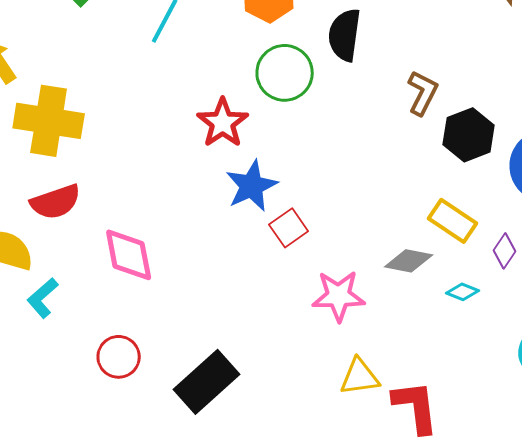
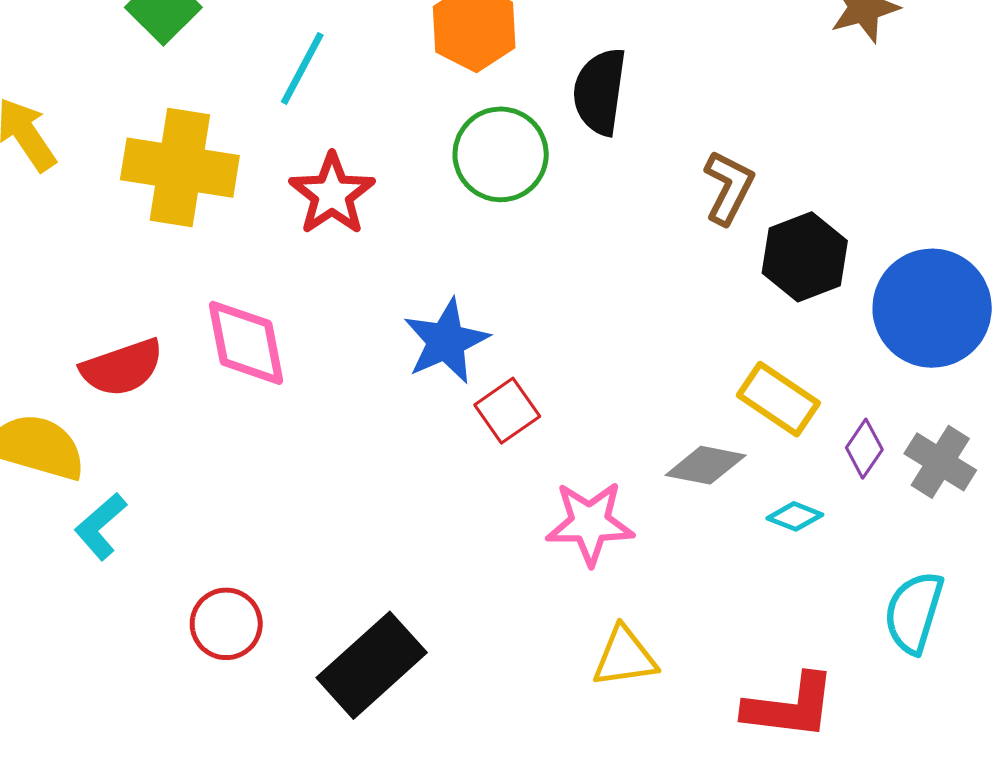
yellow cross: (49, 121) -> (180, 168), moved
red star: (223, 123) -> (332, 194), moved
pink diamond: (129, 255) -> (246, 343), moved
red L-shape: (416, 407) -> (790, 707), moved, turned 104

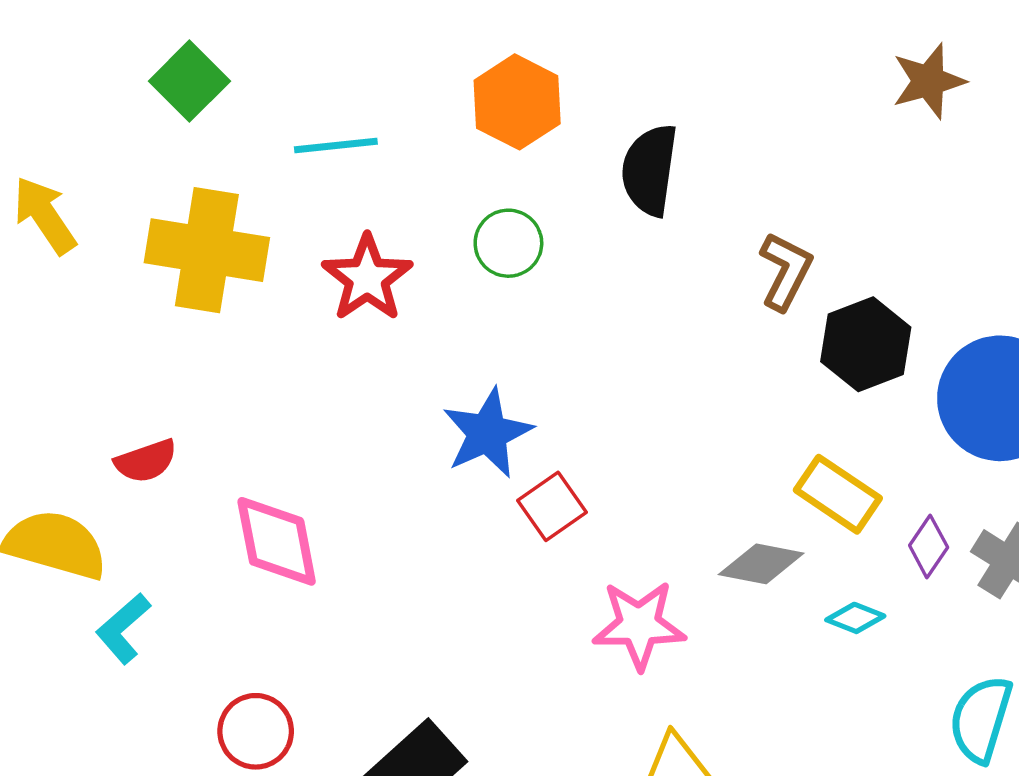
cyan line: (302, 68) -> (336, 146), turned 56
green circle: (501, 154) -> (508, 243), moved, size x0.7
pink diamond: (246, 343) -> (277, 541), moved
red semicircle: (122, 368) -> (146, 461), size x0.7

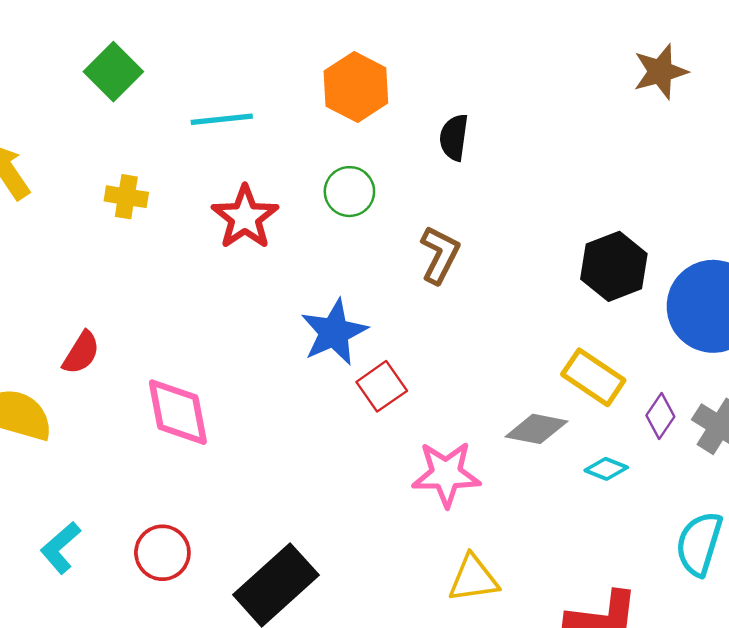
black semicircle: (650, 170) -> (454, 137), size x0.7
yellow cross: (207, 250) -> (126, 197), size x0.5
brown L-shape: (786, 271) -> (440, 255), moved
red semicircle: (146, 461) -> (81, 353), turned -39
cyan L-shape: (123, 628) -> (60, 548), moved

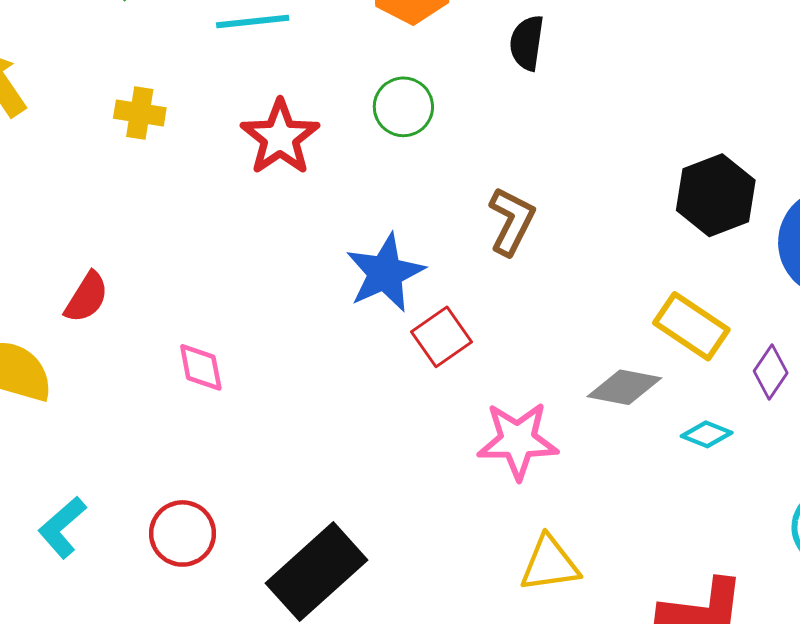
brown L-shape: (440, 255) -> (512, 221), moved
pink diamond: (178, 412) -> (201, 367), size x0.6

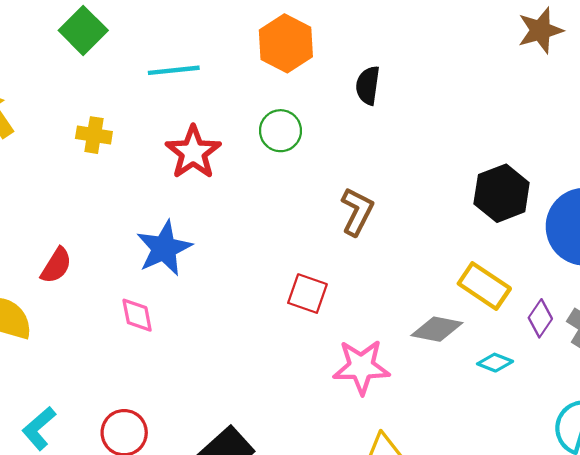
blue star: (385, 273) -> (164, 248), moved
red square: (442, 337) -> (307, 294), turned -36

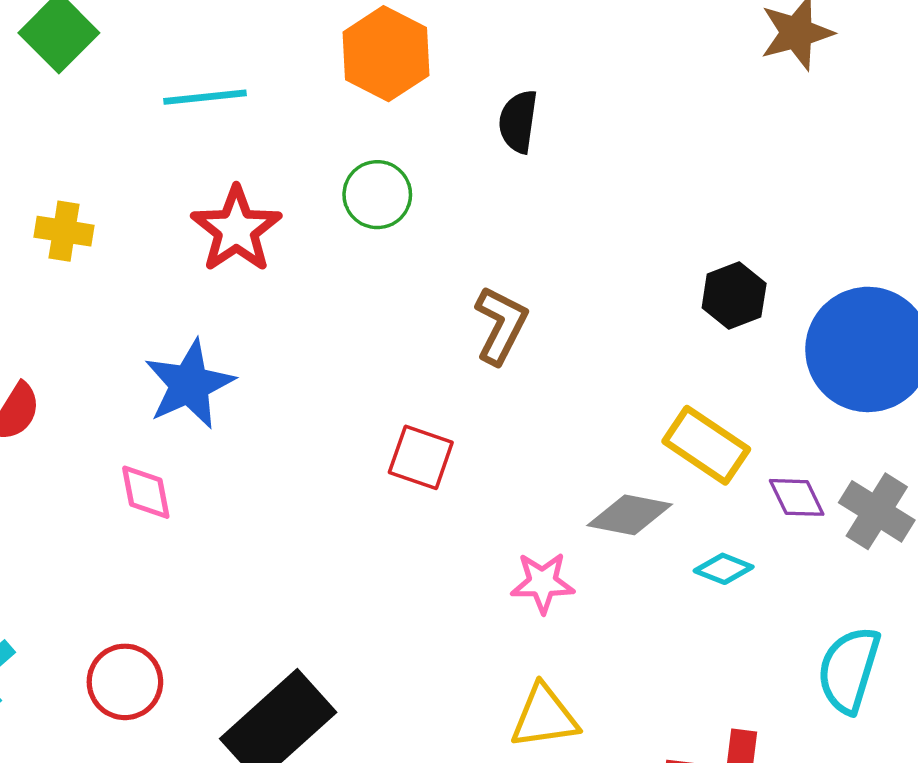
yellow cross: (94, 135) -> (64, 231), moved
black hexagon: (502, 193) -> (734, 296), size x0.7
purple diamond: (540, 318) -> (797, 497), turned -60
pink star: (361, 367) -> (543, 583), moved, size x0.7

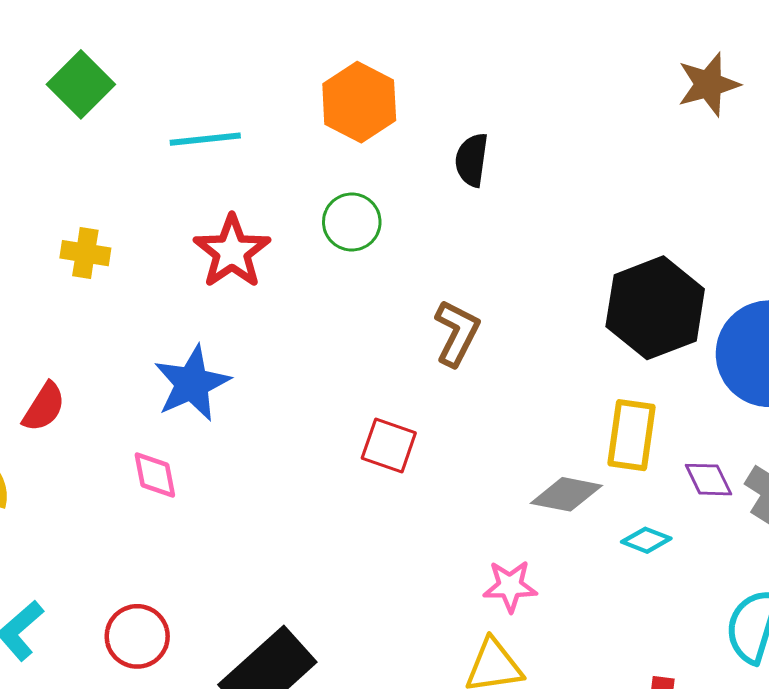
black hexagon: (734, 296) -> (655, 308), size x1.8
yellow rectangle: (706, 445) -> (631, 435), turned 64
pink star: (543, 583) -> (510, 586), moved

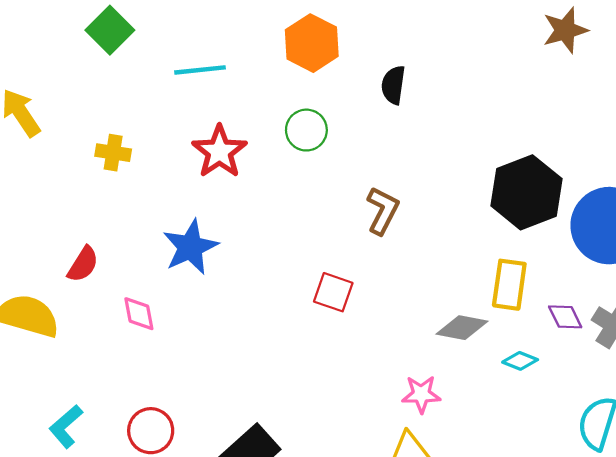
pink diamond: (155, 475) -> (139, 314), moved

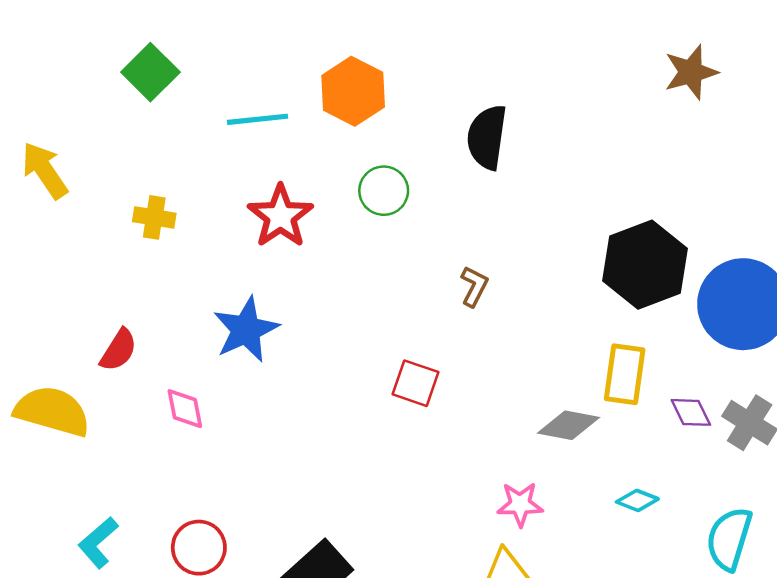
orange hexagon: (312, 43) -> (353, 91), moved
black semicircle: (393, 85) -> (487, 137), size x1.4
brown L-shape: (383, 211) -> (474, 286), size x0.7
cyan diamond: (520, 361) -> (637, 500), moved

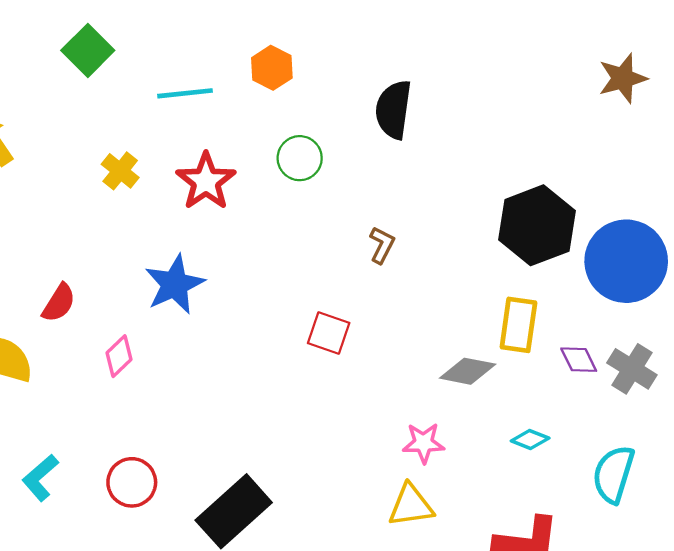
brown star: (691, 72) -> (623, 78), moved
orange hexagon: (353, 91) -> (272, 68), size x0.7
yellow cross: (154, 217) -> (120, 171), moved, turned 30
pink diamond: (185, 409) -> (119, 356), turned 57

